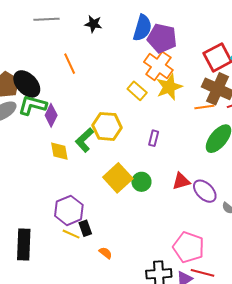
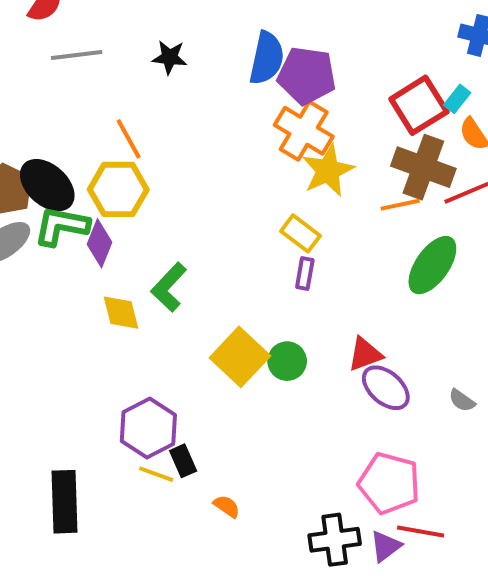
yellow rectangle: (137, 91) -> (300, 233), moved
yellow hexagon: (107, 126) -> (118, 189), moved
purple ellipse: (205, 191) -> (386, 388), moved

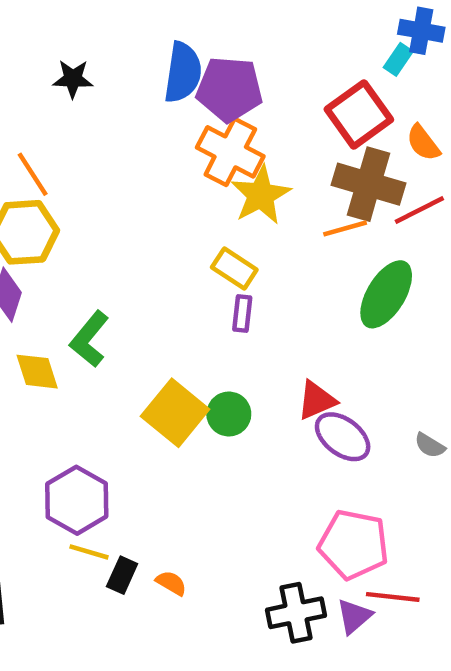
cyan rectangle: (457, 99) -> (398, 59), moved
black rectangle: (183, 461) -> (122, 575), moved, turned 52

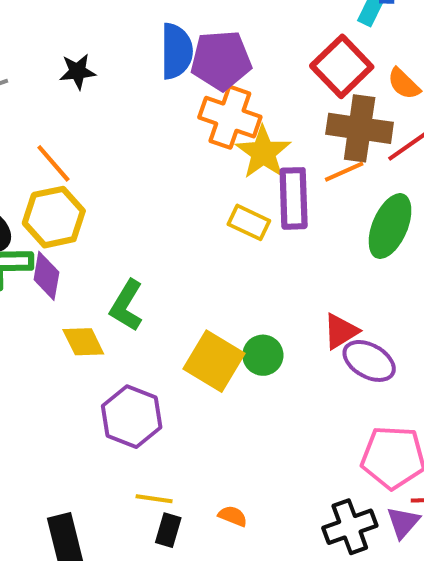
purple rectangle: (242, 313) -> (294, 198), moved, size x1.8
purple hexagon: (77, 500) -> (132, 417), moved
black rectangle: (122, 575) -> (168, 530), moved

